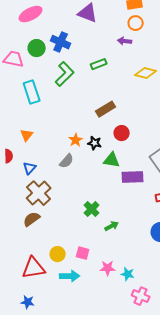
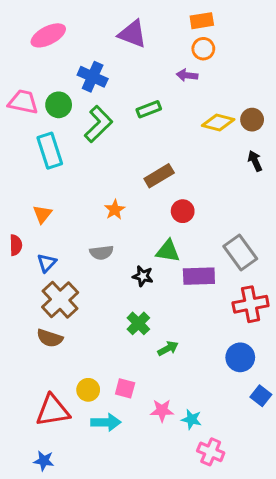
green circle: (37, 48) -> (59, 105), moved
orange star: (76, 140) -> (115, 210), moved
black star: (95, 143) -> (143, 276), moved
gray semicircle: (67, 161) -> (101, 253), turned 42
brown semicircle: (32, 219) -> (50, 338), turned -126

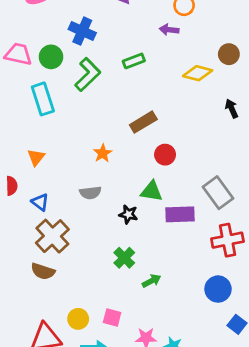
brown circle: (252, 120) -> (229, 54), moved
blue triangle: (47, 263) -> (40, 202), turned -36

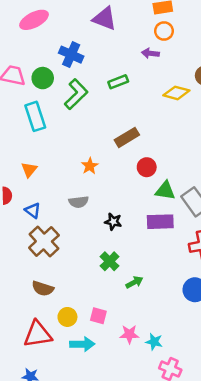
green triangle: (151, 191) -> (165, 191), moved
brown semicircle: (43, 271) -> (43, 289), moved

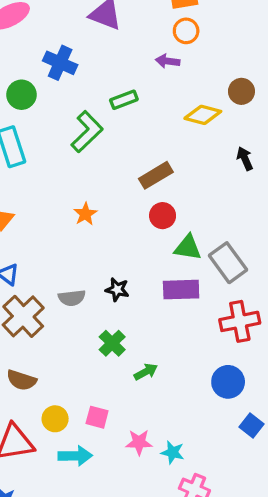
green L-shape: (76, 94) -> (87, 132), moved
brown rectangle: (127, 137) -> (156, 175), moved
gray semicircle: (79, 202) -> (72, 298), moved

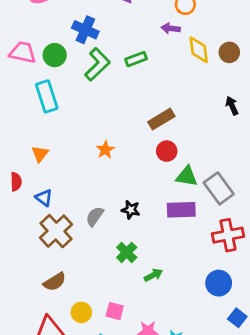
yellow diamond: (203, 115) -> (199, 50), moved, turned 68
green L-shape: (87, 132) -> (97, 64), moved
gray semicircle: (72, 298) -> (95, 216), turned 132
brown semicircle: (21, 380) -> (55, 282), turned -50

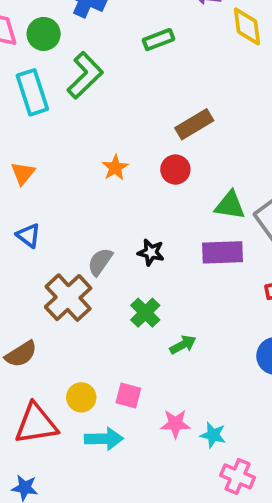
green L-shape: (97, 64) -> (85, 75), moved
red circle: (167, 151) -> (175, 170), moved
brown cross: (56, 231) -> (68, 298), moved
brown semicircle: (55, 282) -> (21, 354), moved

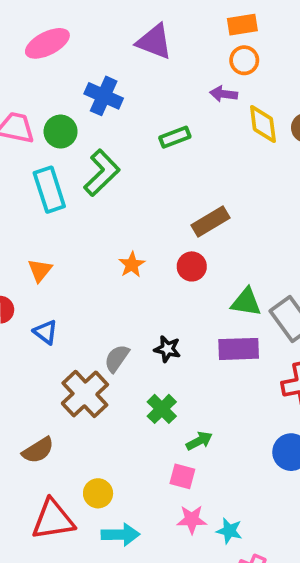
pink square: (128, 395) -> (182, 476), moved

